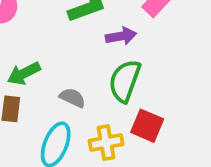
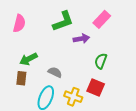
green semicircle: (125, 81) -> (101, 61), moved, size x0.7
yellow cross: (106, 143) -> (73, 97), turned 30

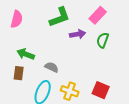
green arrow: (28, 59) -> (26, 54), turned 48
green semicircle: (101, 61) -> (103, 40), moved
red square: (96, 87) -> (101, 90), moved

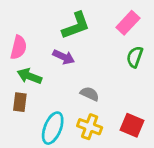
pink semicircle: (17, 19) -> (19, 47), moved
purple arrow: (78, 34) -> (64, 57), moved, turned 35
gray semicircle: (52, 67) -> (90, 94), moved

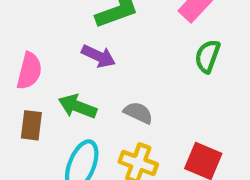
pink semicircle: (19, 47) -> (29, 71), moved
green arrow: (29, 76) -> (78, 106), moved

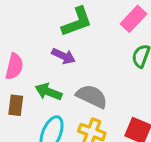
gray semicircle: (138, 113) -> (92, 96), size x1.5

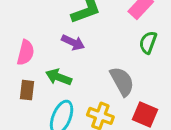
gray semicircle: (92, 96) -> (122, 81), moved, turned 36

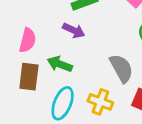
brown rectangle: (27, 90) -> (29, 77), size x1.4

